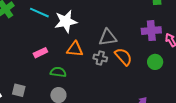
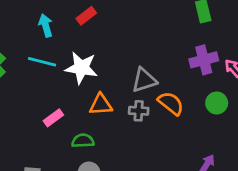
white star: (66, 21) -> (81, 68), turned 30

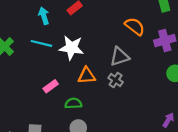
orange semicircle: (171, 103) -> (135, 26), moved
gray cross: (139, 111) -> (116, 80), turned 32

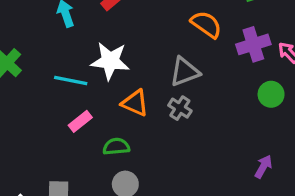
cyan line: (41, 43) -> (71, 81), moved
orange triangle: (87, 76) -> (135, 103), turned 30

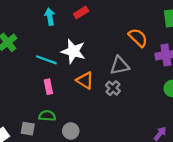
pink rectangle: (80, 121) -> (48, 87), turned -72
green semicircle: (116, 147) -> (47, 116), moved

